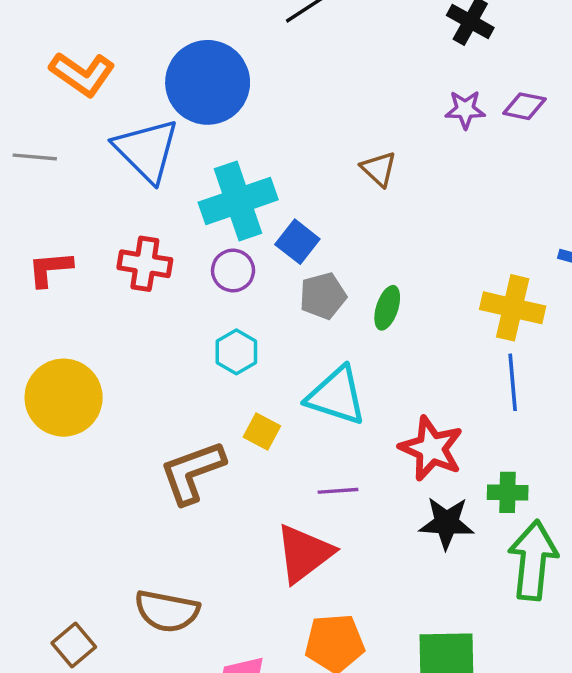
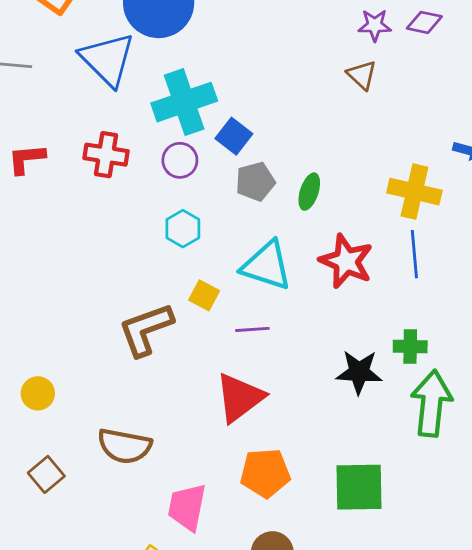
brown triangle: (379, 169) -> (362, 75), moved
yellow circle: (64, 398) -> (38, 393), moved, size x0.5
red star: (431, 448) -> (346, 261), moved
purple line: (338, 491) -> (252, 329), moved

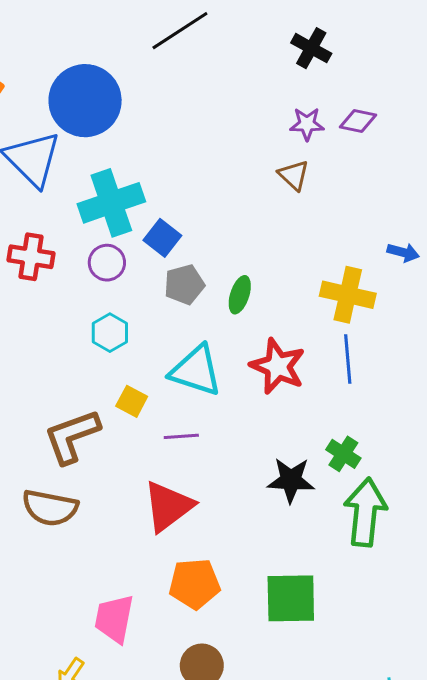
green cross: (410, 347) -> (343, 454), turned 32
brown semicircle: (124, 446) -> (50, 508), moved

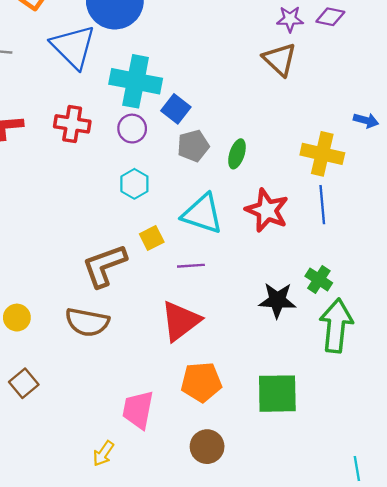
brown triangle: (294, 175) -> (280, 59), size x1.4
cyan cross: (111, 203) -> (136, 81), turned 30
yellow square: (132, 401) -> (152, 238), turned 35

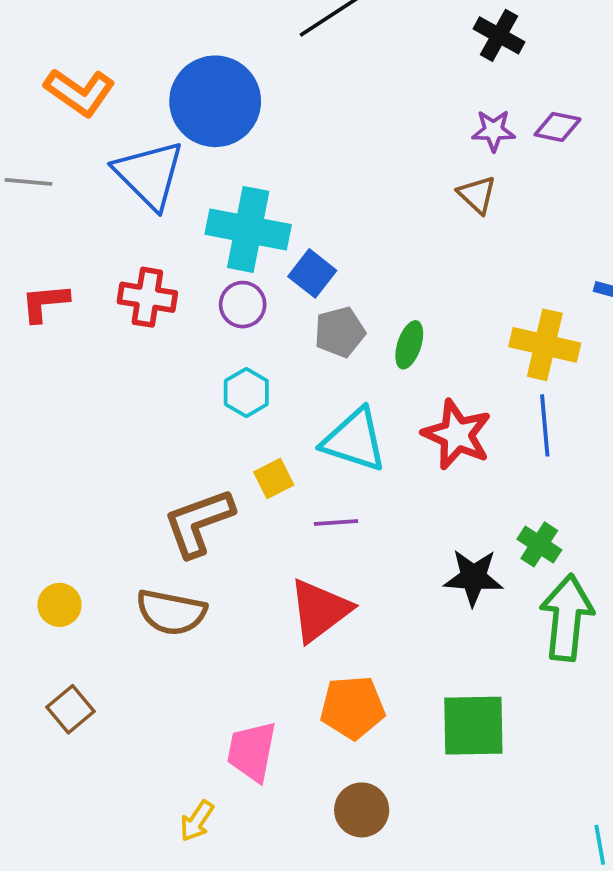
brown triangle: (280, 59) -> (477, 195), size x0.7

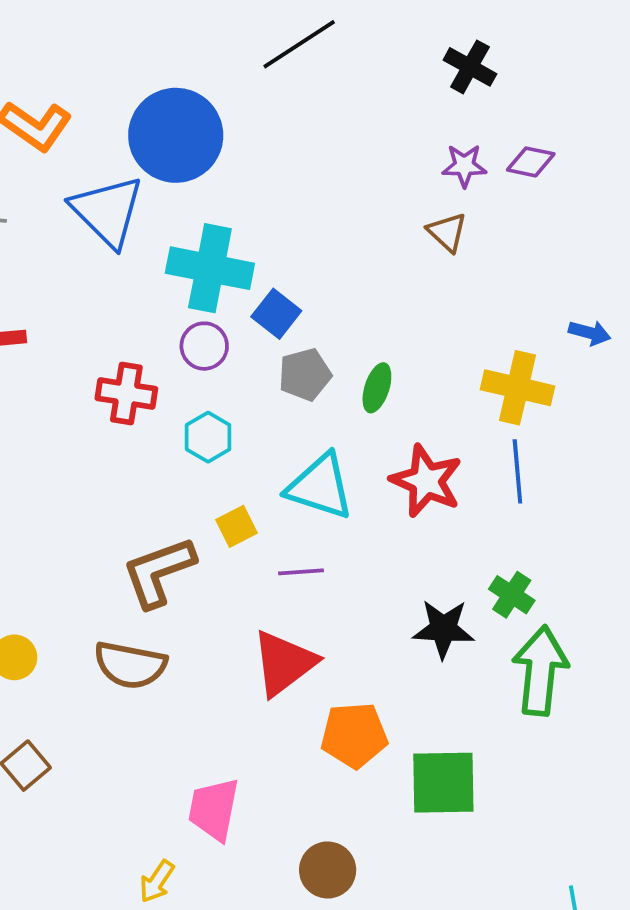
red cross: (147, 297) -> (126, 393), moved
orange pentagon: (352, 707) -> (354, 735), moved

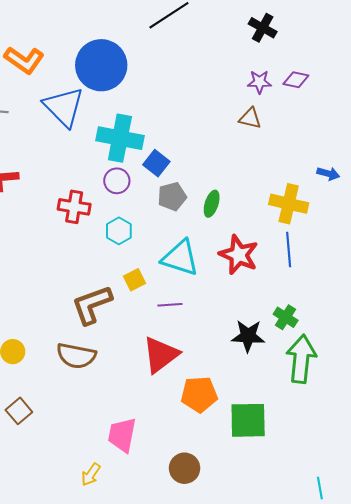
brown triangle: (447, 232) -> (250, 118), turned -30

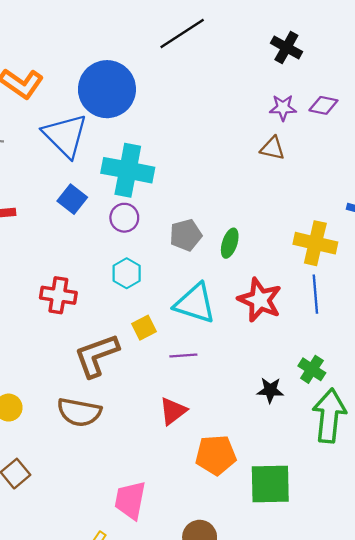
blue square: (156, 163) -> (72, 199), moved
red cross: (74, 207) -> (58, 295), moved
black star: (248, 336) -> (270, 390), size x0.7
red triangle: (161, 355) -> (173, 411), size x0.7

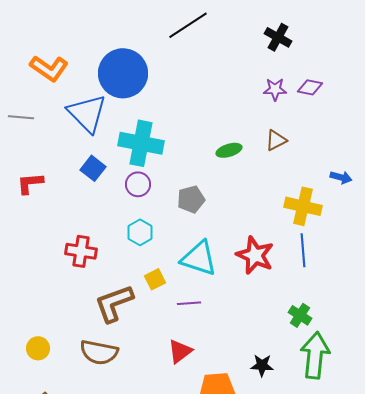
brown triangle: (273, 148) -> (276, 140), moved, turned -40
green ellipse: (230, 243) -> (229, 150), moved, turned 55
black star: (270, 390) -> (262, 365), moved

